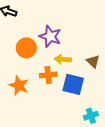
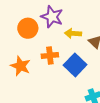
yellow arrow: (63, 59) -> (73, 33), moved
blue square: (73, 84) -> (75, 65), turned 30

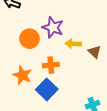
blue square: (75, 65) -> (47, 89), moved

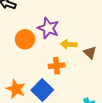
orange cross: (51, 65) -> (56, 66), moved
orange star: (22, 75) -> (16, 89), moved

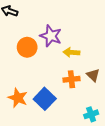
brown triangle: (90, 52) -> (93, 75), moved
orange cross: (56, 66) -> (71, 79), moved

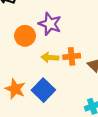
yellow arrow: (71, 52) -> (50, 58), moved
orange cross: (71, 79) -> (72, 56), moved

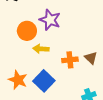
orange cross: (72, 56) -> (70, 60), moved
yellow arrow: (50, 58) -> (41, 49), moved

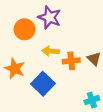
yellow arrow: (41, 49) -> (51, 51), moved
orange star: (18, 80) -> (15, 68), moved

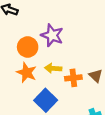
orange star: (15, 68) -> (27, 73), moved

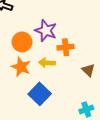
orange cross: (73, 78) -> (66, 47), moved

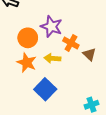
orange cross: (66, 47) -> (71, 43), turned 35
brown triangle: (88, 70) -> (89, 54), moved

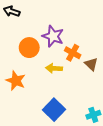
orange star: (27, 63) -> (16, 81), moved
blue square: (45, 89) -> (54, 110), moved

